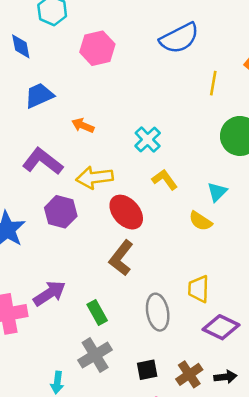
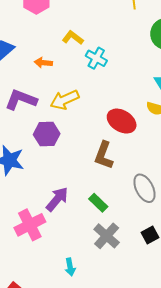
yellow L-shape: (165, 180) -> (73, 38), moved
red ellipse: (126, 212) -> (122, 121), moved
cyan arrow: (57, 382) -> (70, 267), moved

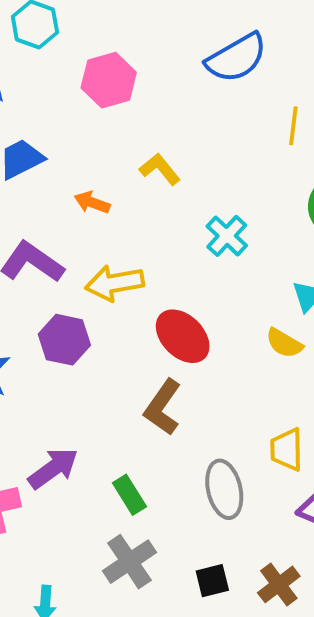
cyan cross: (96, 58) -> (227, 236), moved
red ellipse: (122, 121) -> (183, 336), moved

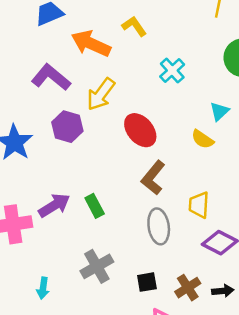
orange arrow: (92, 203) -> (91, 44), size x1.8
yellow arrow: (115, 283) -> (101, 94), turned -48
brown L-shape: (163, 407) -> (153, 178), moved
green rectangle: (129, 495) -> (95, 206), moved

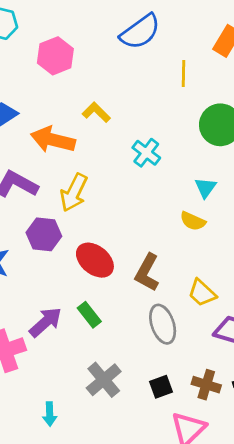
red ellipse: (140, 130) -> (95, 260), moved
yellow trapezoid: (199, 205) -> (202, 293), turned -40
brown cross: (188, 288) -> (206, 385), turned -30

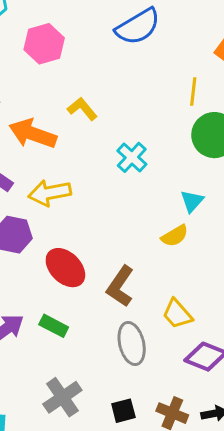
yellow line: (184, 74) -> (193, 92), moved
yellow arrow: (74, 193) -> (50, 193), turned 48
yellow semicircle: (193, 221) -> (175, 236), turned -60
green rectangle: (89, 315) -> (54, 326), turned -30

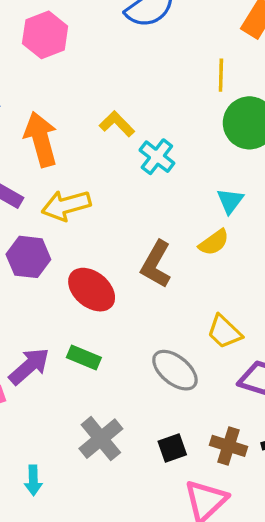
yellow L-shape: (82, 109) -> (117, 124), moved
orange arrow: (33, 134) -> (41, 139), turned 60
brown L-shape: (120, 286) -> (156, 264), moved
gray ellipse: (132, 344) -> (175, 370), turned -33

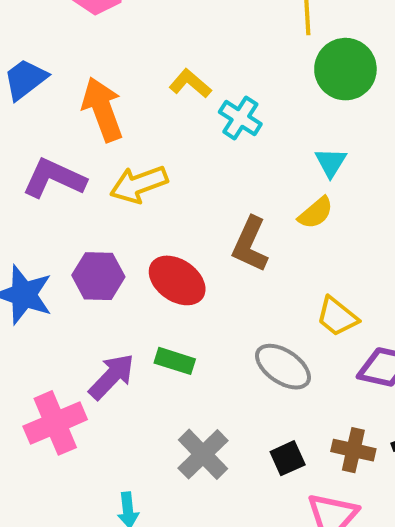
purple hexagon: (28, 257) -> (98, 276), moved

